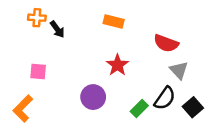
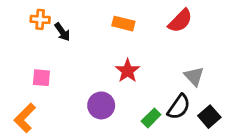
red semicircle: (166, 43) -> (180, 21), moved, turned -65

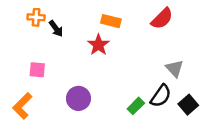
red star: (128, 71) -> (98, 45), moved
purple circle: (101, 105) -> (78, 98), moved

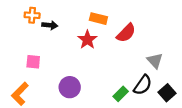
red semicircle: (162, 19) -> (126, 33), moved
black arrow: (56, 29) -> (50, 25), turned -48

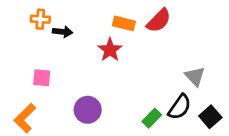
red semicircle: (126, 33) -> (159, 21), moved

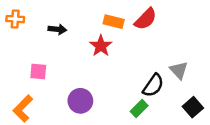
orange cross: (40, 19) -> (15, 19), moved
black semicircle: (180, 107) -> (153, 85), moved

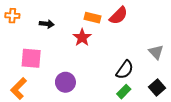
gray triangle: (179, 70) -> (156, 52), moved
pink square: (38, 71) -> (31, 58), size x1.5
green rectangle: (139, 109) -> (124, 92), moved

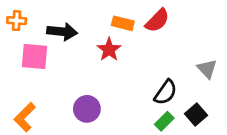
black arrow: (47, 24) -> (62, 32), size x1.5
pink square: (31, 58) -> (34, 56), moved
black square: (157, 87) -> (196, 114), moved

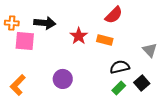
orange cross: (17, 21) -> (12, 23), moved
orange rectangle: (123, 23) -> (105, 40), moved
black semicircle: (166, 92) -> (120, 67), turned -138

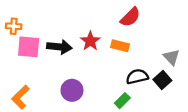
black arrow: (45, 23) -> (59, 47), moved
black square: (142, 83) -> (162, 80), moved
green rectangle: (119, 88) -> (122, 101), moved

